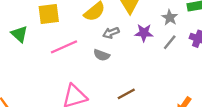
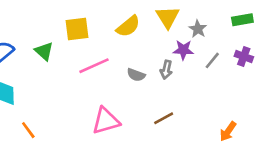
gray star: (170, 18) -> (198, 29), moved
gray arrow: (111, 33) -> (166, 70), moved, turned -56

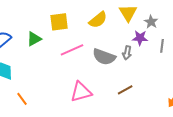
green triangle: (44, 51) -> (34, 39), turned 49
gray line: (212, 60) -> (162, 46), turned -32
gray semicircle: (136, 75) -> (104, 57), size x1.6

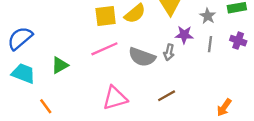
yellow square: (59, 22) -> (106, 16), moved
gray star: (151, 22) -> (208, 16), moved
green triangle: (34, 39) -> (60, 65), moved

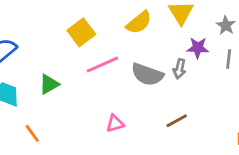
yellow square: (106, 16) -> (81, 32), moved, turned -30
pink triangle: (115, 98) -> (115, 124), size x0.6

